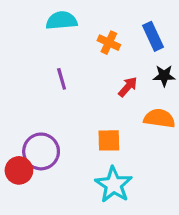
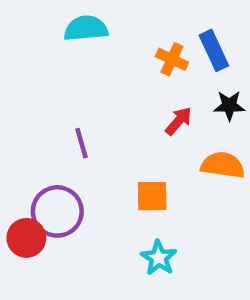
orange cross: (109, 43) -> (172, 59), moved
purple line: (62, 79) -> (82, 143), moved
cyan star: (114, 185) -> (159, 258), size x0.7

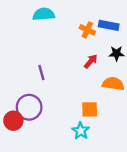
blue rectangle: (214, 50) -> (109, 25), turned -54
orange square: (152, 196) -> (90, 109), moved

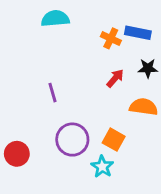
purple circle: (29, 107) -> (72, 140), moved
orange square: (90, 109) -> (114, 140), turned 30

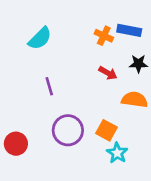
cyan semicircle: (55, 18) -> (40, 38), moved, turned 140
red arrow: (115, 78) -> (108, 73), turned 78
cyan star: (102, 167) -> (117, 153), moved

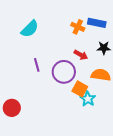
purple circle: (68, 130) -> (64, 72), moved
orange square: (107, 130) -> (80, 89), moved
cyan star: (117, 153) -> (88, 99), moved

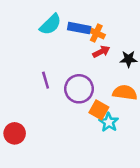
blue rectangle: (97, 23) -> (79, 28), moved
cyan semicircle: (30, 29) -> (51, 24), moved
red arrow: (81, 55) -> (101, 52), moved, turned -56

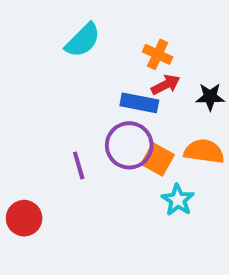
blue rectangle: (79, 28) -> (139, 103), moved
purple line: (46, 80) -> (79, 166), moved
orange square: (99, 110) -> (158, 159), moved

